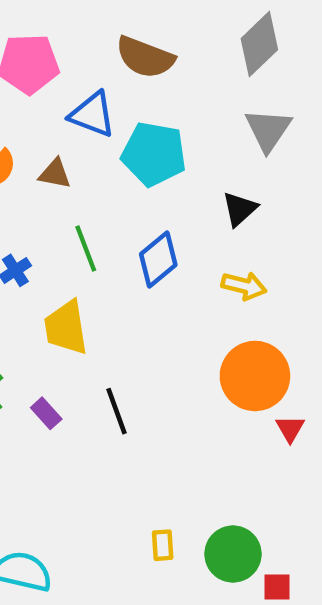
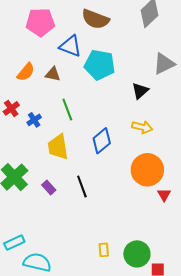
gray triangle: (268, 130) -> (164, 64), moved, turned 30
blue diamond: (158, 259) -> (102, 141), moved

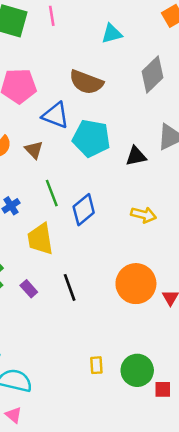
brown triangle: (53, 74) -> (34, 150), turned 35
black triangle: (140, 91) -> (136, 156), moved, turned 30
blue diamond: (102, 141) -> (84, 210), moved
orange circle: (147, 170) -> (136, 284), moved

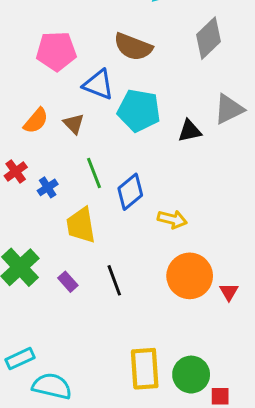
yellow arrow: (144, 215) -> (172, 219), moved
yellow rectangle: (96, 365) -> (145, 369), size x2.0

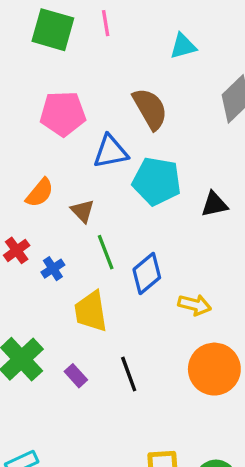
brown semicircle: (133, 47) -> (150, 109), turned -141
blue triangle: (98, 84) -> (111, 152), turned -32
brown triangle: (74, 124) -> (83, 211), moved

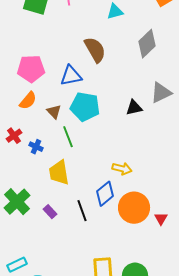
pink pentagon: (63, 114) -> (31, 69), moved
cyan pentagon: (157, 181) -> (85, 107), moved
blue cross: (53, 269) -> (36, 147), turned -32
blue diamond: (147, 274) -> (105, 194), moved

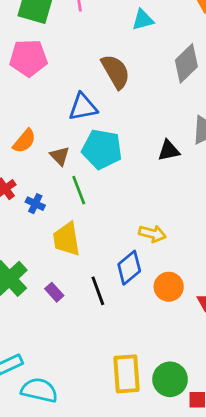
pink pentagon: (31, 69) -> (28, 58), moved
orange circle: (134, 208) -> (169, 287), size x0.7

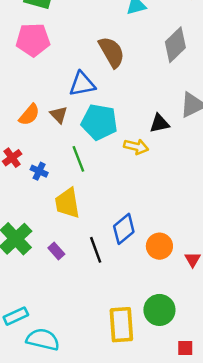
brown triangle: (60, 156) -> (59, 115), moved
yellow arrow: (152, 234) -> (136, 147), moved
green circle: (170, 379) -> (159, 310), moved

